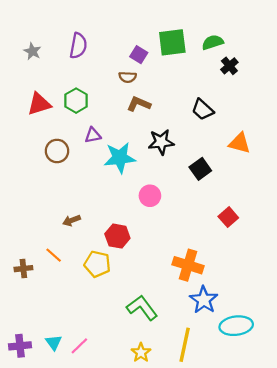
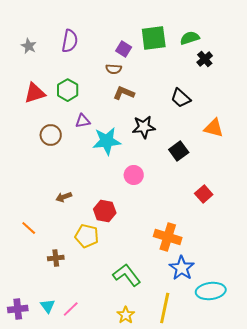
orange line: (54, 255) -> (29, 228), moved
brown cross: (23, 269) -> (56, 258), moved

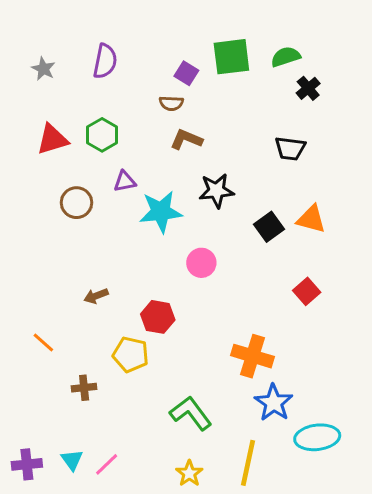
black trapezoid: (181, 98) -> (290, 148), moved, turned -35
orange triangle: (214, 128) -> (311, 219), moved

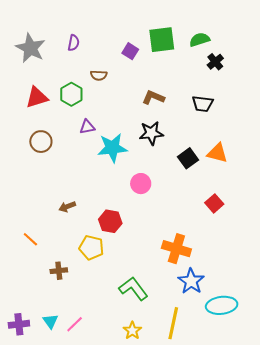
purple semicircle: (105, 61) -> (74, 43), size x0.7
gray star: (43, 69) -> (30, 48), size x1.8
brown semicircle: (171, 103) -> (99, 75), moved
brown L-shape: (186, 139) -> (153, 97), moved
brown circle: (76, 203) -> (41, 142), moved

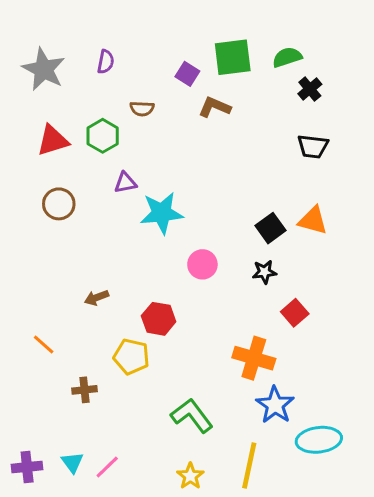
brown L-shape: (153, 97) -> (215, 107), moved
black trapezoid: (203, 104) -> (313, 146), moved
black star: (151, 133) -> (264, 272), moved, size x0.7
red square: (214, 203) -> (295, 313), moved

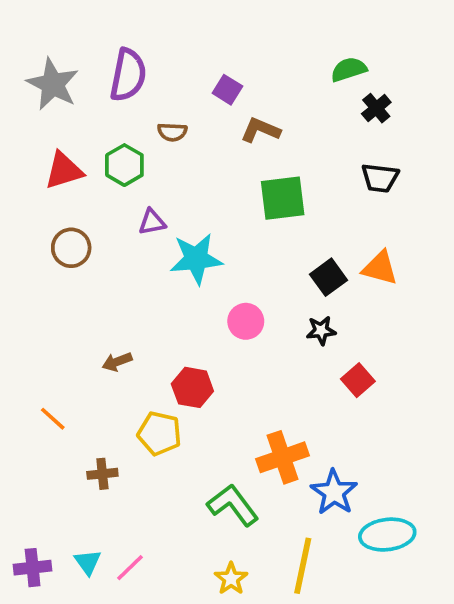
green square: (233, 57) -> (283, 198), moved
purple semicircle: (106, 62) -> (128, 75), size x1.8
orange cross: (254, 358) -> (283, 457), moved, turned -36

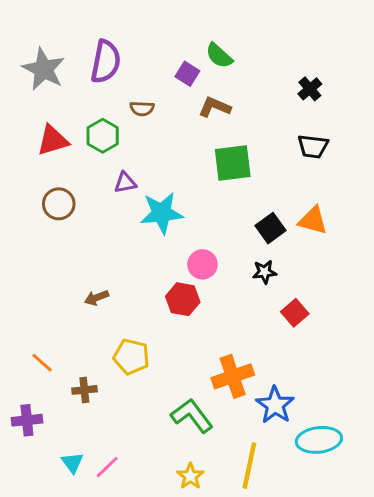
green semicircle: (349, 69) -> (219, 56), moved, turned -120
red hexagon: (192, 387) -> (183, 299), moved
orange line: (53, 419) -> (42, 363), moved
purple cross: (33, 568) -> (27, 420), moved

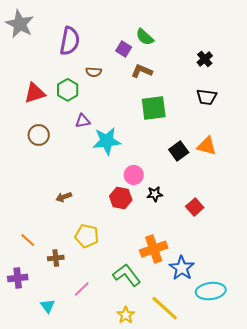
gray star: (44, 69) -> (20, 24), moved
black star: (264, 272) -> (155, 194), moved
yellow line: (249, 466) -> (165, 308), turned -60
pink line: (107, 467) -> (82, 289), moved

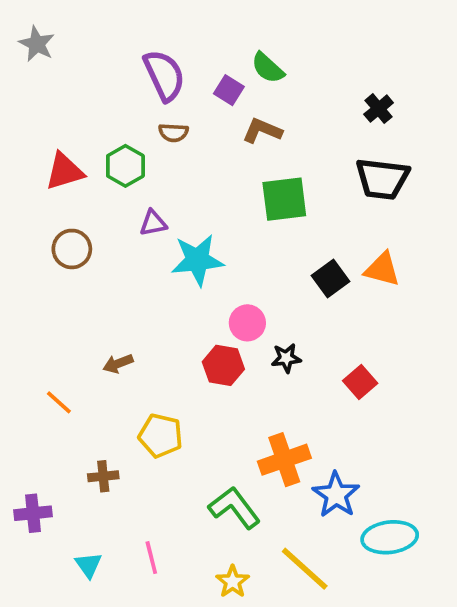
gray star: (20, 24) -> (37, 44), size x0.7
purple semicircle: (70, 41) -> (164, 75), moved, turned -36
black trapezoid: (207, 97) -> (382, 179), size x1.4
orange line: (28, 240) -> (59, 402), moved
pink line: (82, 289) -> (151, 558), moved, turned -60

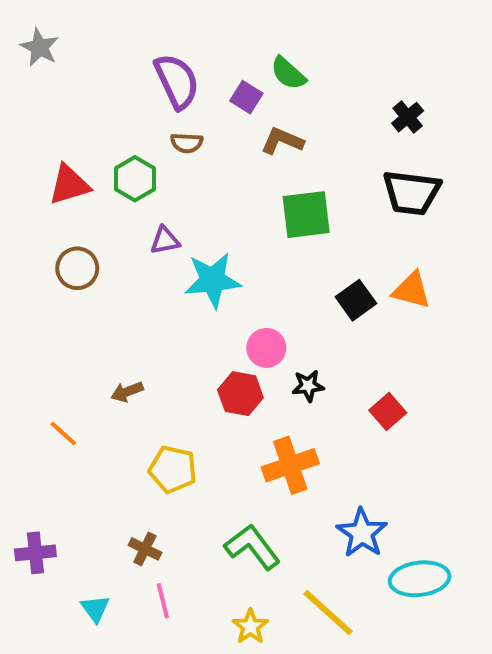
orange cross: (284, 460) -> (290, 465), moved
brown cross: (103, 476) -> (145, 549), moved, turned 32

